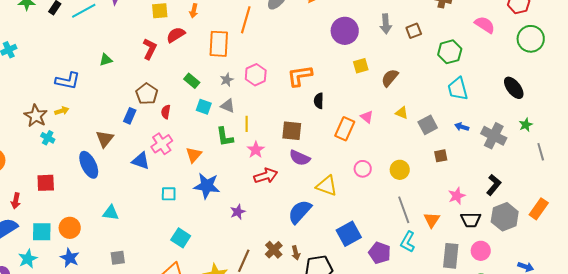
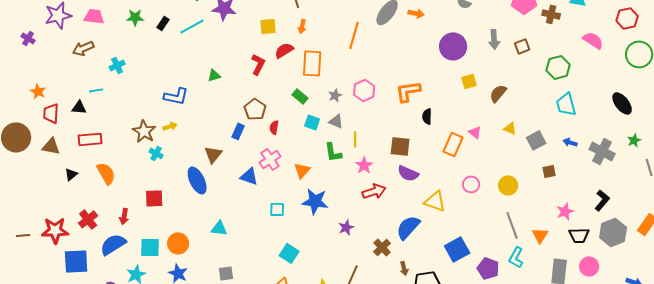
orange rectangle: (219, 44) -> (312, 63), moved
brown cross: (274, 250) -> (382, 247), moved

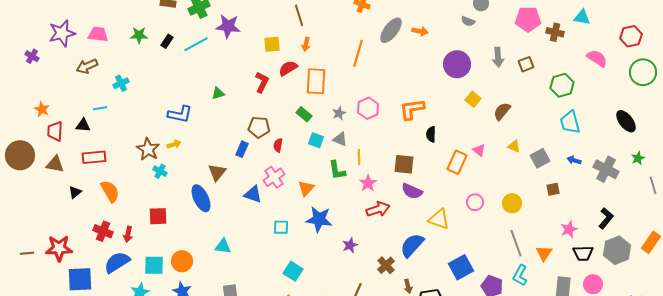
yellow square: (469, 81) -> (473, 99), turned -35
brown pentagon: (255, 109) -> (259, 127), turned -30
red cross: (88, 219) -> (103, 231), moved, turned -30

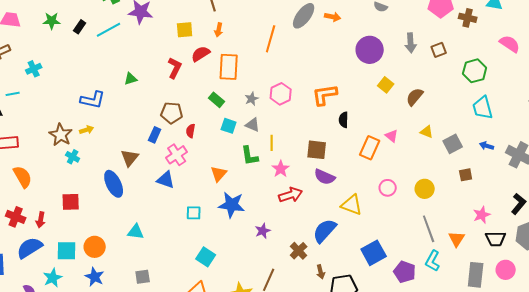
pink cross: (274, 177) -> (177, 155), moved

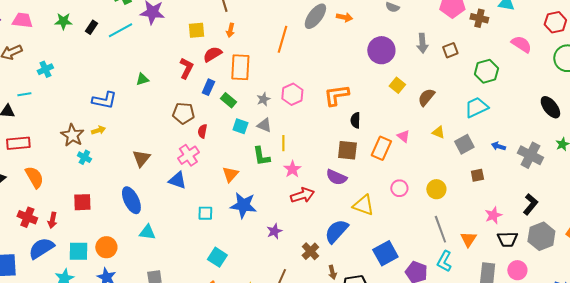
cyan trapezoid: (483, 108) -> (476, 107), moved, turned 80
blue rectangle: (155, 135) -> (208, 87), moved
brown square: (317, 150) -> (347, 150), moved
blue ellipse: (114, 184) -> (131, 200), moved

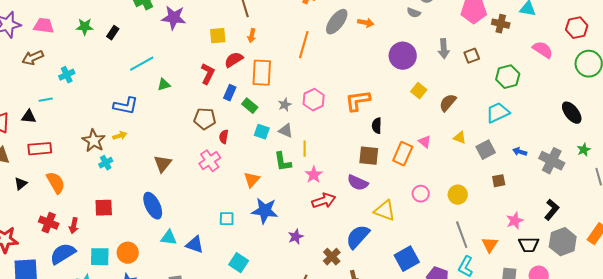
cyan line: (120, 30) -> (142, 64), moved
cyan cross: (84, 157) -> (106, 163), turned 32
blue triangle: (177, 180) -> (195, 245), moved

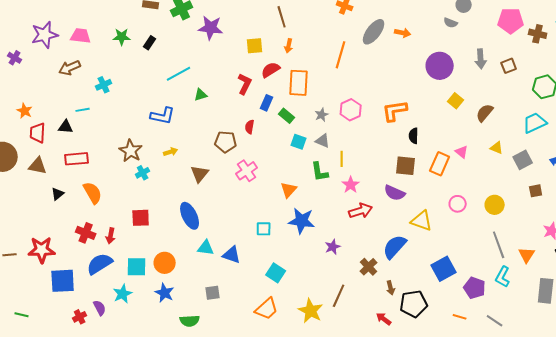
brown pentagon: (205, 119) -> (226, 142), moved
yellow arrow: (120, 136) -> (171, 152), moved
red semicircle: (224, 137) -> (250, 127), moved

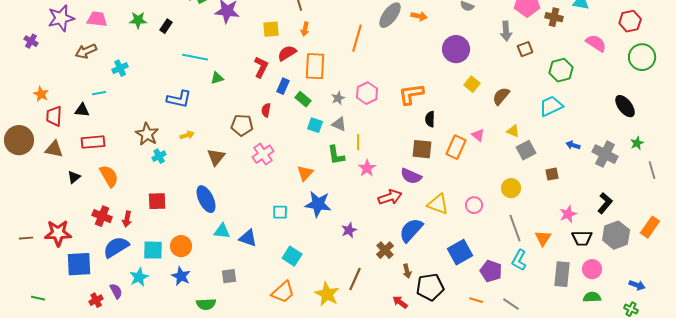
gray arrow: (481, 59) -> (506, 31), moved
cyan line: (179, 74) -> (195, 57), turned 40
gray square: (523, 160) -> (526, 150), moved
pink circle: (458, 204) -> (474, 205), moved
red arrow: (361, 211) -> (390, 197), moved

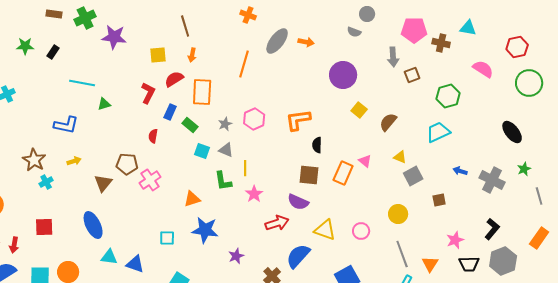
brown pentagon: (242, 125) -> (127, 164), moved
orange triangle: (305, 173) -> (192, 199), turned 30
orange rectangle: (650, 227) -> (539, 238), moved

